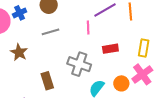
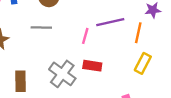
yellow rectangle: (144, 48) -> (143, 63), moved
red rectangle: (110, 49) -> (92, 66), moved

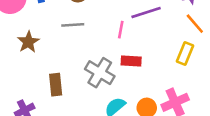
orange line: (138, 33) -> (195, 24), moved, turned -48

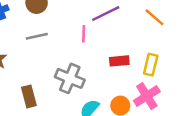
yellow rectangle: (185, 53) -> (151, 65), moved
red rectangle: (131, 61) -> (119, 61), moved

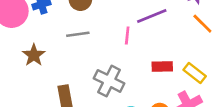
yellow rectangle: (151, 65) -> (195, 73), turned -70

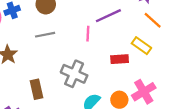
yellow rectangle: (195, 73) -> (141, 46), moved

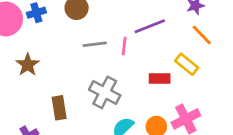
gray line: (45, 35) -> (95, 44), moved

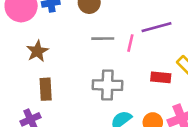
gray cross: (105, 92) -> (107, 85), turned -32
brown rectangle: (59, 108) -> (46, 89), moved

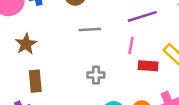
pink line: (130, 43) -> (131, 46), moved
gray cross: (107, 85) -> (96, 75), size x0.6

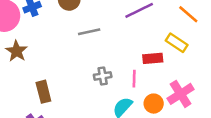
brown star: (26, 44) -> (17, 51), moved
pink line: (131, 46) -> (134, 79), moved

